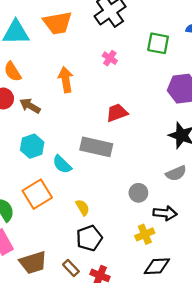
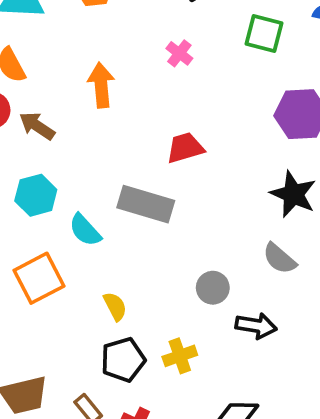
gray semicircle: (176, 173) -> (279, 259), turned 60
yellow cross: (145, 234) -> (180, 356), moved

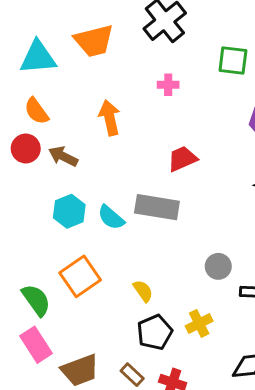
pink cross: (179, 53) -> (168, 85), turned -30
cyan semicircle: (85, 230) -> (111, 217), moved

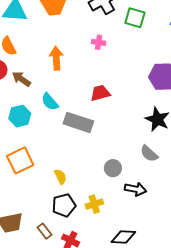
green square: (233, 61) -> (135, 18), moved
cyan semicircle: (111, 217) -> (50, 102), moved

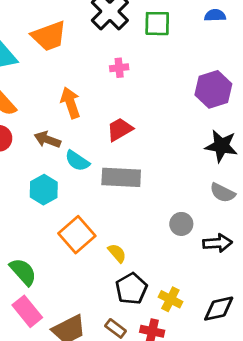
brown arrow: (21, 79) -> (47, 140), moved
red trapezoid: (100, 93) -> (120, 129), moved
orange square: (20, 160) -> (77, 235), moved
yellow cross: (94, 204) -> (170, 299), moved, turned -30

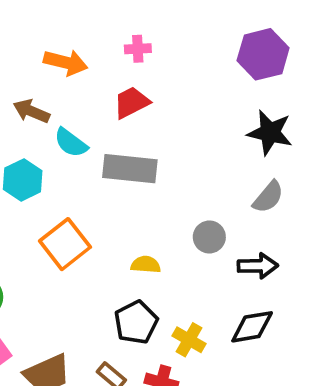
pink cross: (119, 68) -> (138, 49), moved
orange arrow: (70, 103) -> (66, 62), turned 120
gray semicircle: (223, 193) -> (268, 197), turned -80
yellow semicircle: (117, 253) -> (146, 265), moved, turned -48
black diamond: (219, 309) -> (252, 327), moved

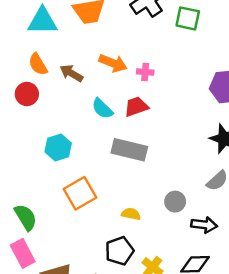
orange arrow: (66, 62) -> (113, 63), moved
brown arrow: (31, 111) -> (71, 73), moved
cyan semicircle: (71, 143) -> (102, 109), moved

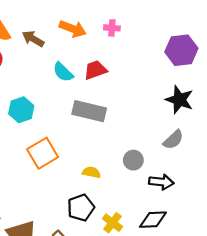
pink cross: (145, 72) -> (112, 28), moved

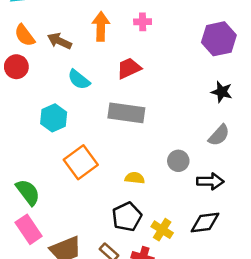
orange arrow: (73, 29) -> (101, 26), turned -105
cyan semicircle: (63, 72) -> (79, 80), moved
black star: (179, 100) -> (222, 92), size x0.7

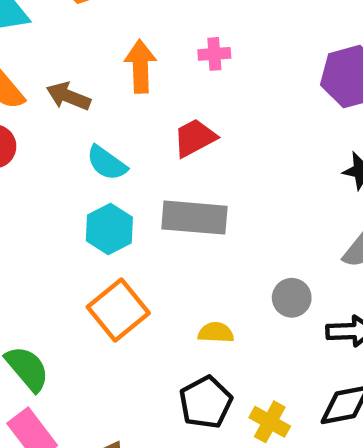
cyan hexagon: (54, 118) -> (109, 229), moved

